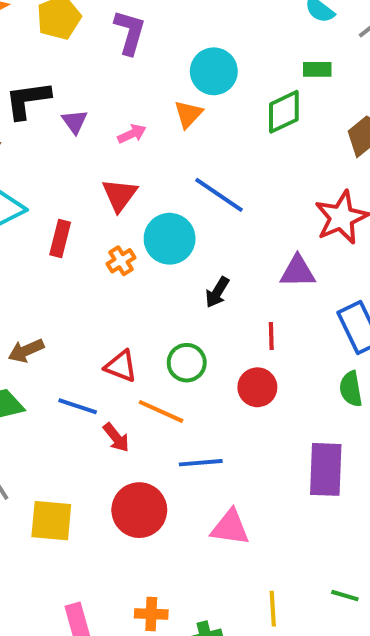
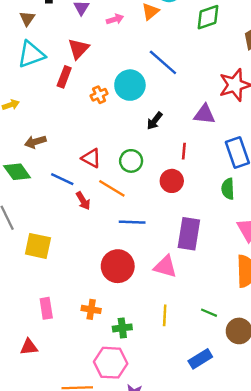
red triangle: (120, 195) -> (78, 49), moved
purple rectangle: (326, 469) -> (189, 234), moved
red circle: (139, 510) -> (118, 266), moved
pink triangle: (230, 527) -> (165, 267), moved

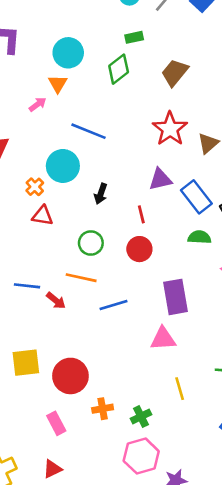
pink arrow: (115, 19) -> (38, 104), moved
purple triangle: (205, 114) -> (160, 179), moved
red triangle: (91, 158) -> (42, 216), moved
green semicircle: (228, 189) -> (199, 237), turned 115
red circle: (118, 266) -> (70, 376), moved

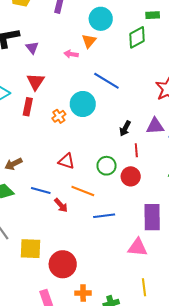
pink arrow: (38, 104) -> (71, 54), turned -144
black arrow: (101, 194) -> (125, 128), moved
red triangle: (42, 216) -> (66, 161), moved
green circle: (91, 243) -> (107, 166), moved

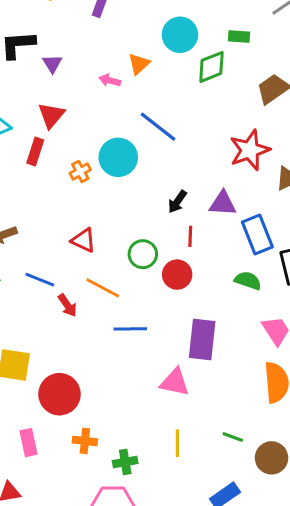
cyan circle: (101, 19) -> (180, 35), moved

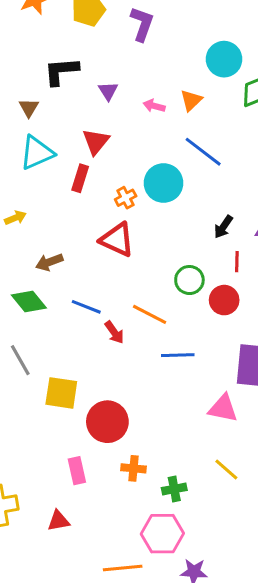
purple triangle: (52, 64) -> (108, 91), moved
orange triangle: (139, 64) -> (191, 100), moved
red triangle: (84, 240) -> (117, 240), moved, size x1.4
yellow line: (177, 443) -> (226, 470), turned -48

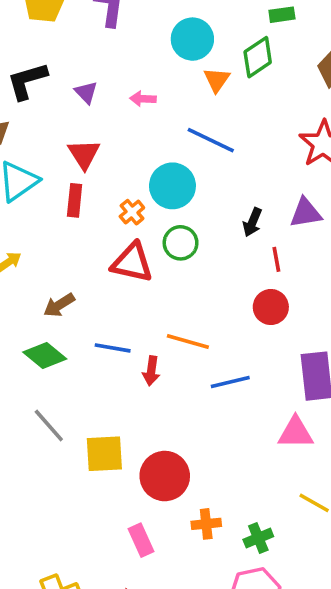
cyan circle: (224, 59) -> (192, 39), moved
orange triangle: (191, 100) -> (217, 80), moved
green circle: (189, 280) -> (181, 243), moved
red arrow: (114, 332) -> (151, 371), turned 55

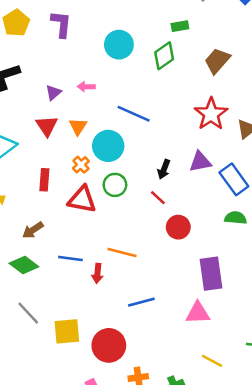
orange triangle: (217, 80) -> (78, 126), moved
purple triangle: (86, 92) -> (53, 93), moved, turned 35
red rectangle: (75, 200) -> (44, 180), moved
red line: (276, 259) -> (158, 198), moved, turned -35
blue line: (230, 382) -> (141, 302), moved

